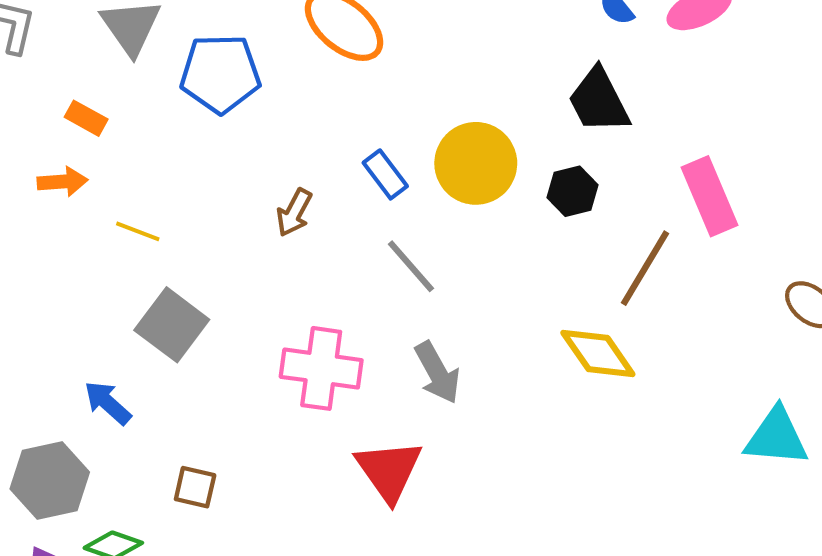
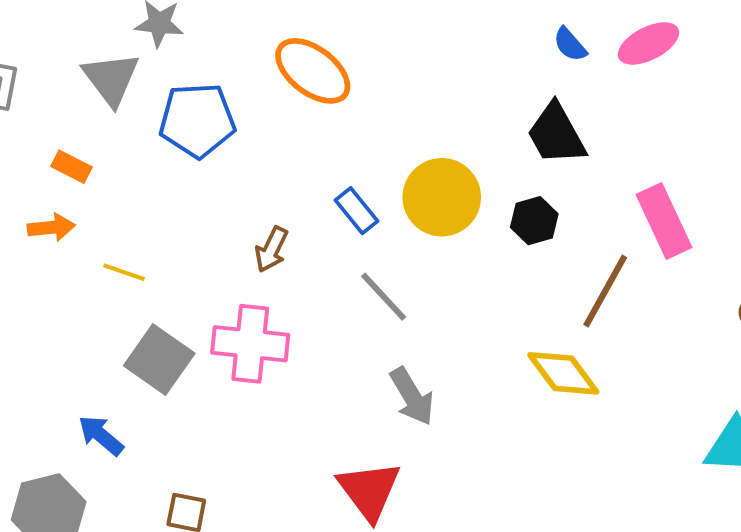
pink cross: (321, 368) -> (250, 344), moved

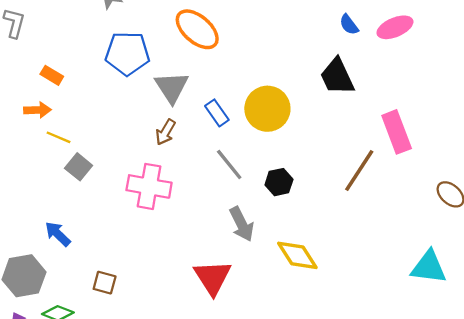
gray triangle: (111, 79) -> (172, 87), moved
black hexagon: (534, 221) -> (279, 182), moved
yellow line: (124, 272) -> (59, 137), moved
gray square: (159, 360) -> (79, 167), moved, size x0.7
yellow diamond: (563, 373) -> (297, 255), moved

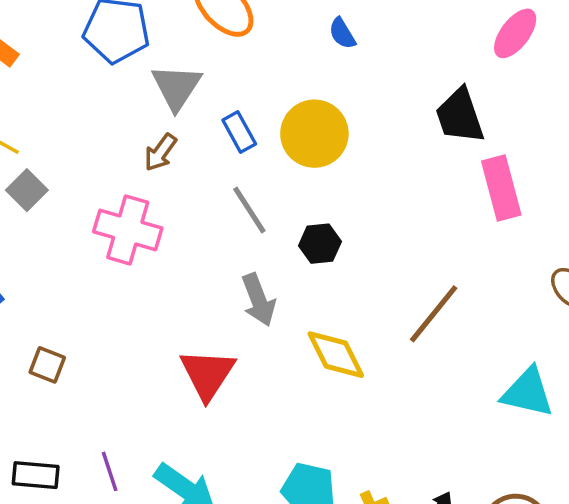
blue semicircle: (349, 25) -> (342, 33), moved
pink ellipse: (395, 27) -> (515, 33), turned -36
black trapezoid: (337, 77) -> (460, 116), moved
brown line: (359, 171) -> (434, 314), moved

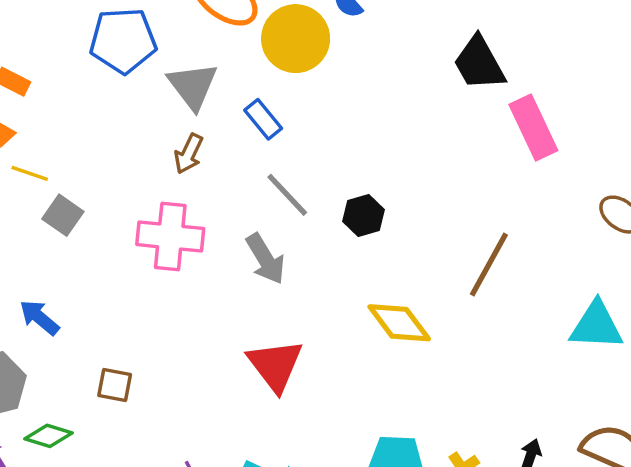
yellow circle: (314, 134) -> (296, 39), moved
gray arrow: (258, 300) -> (266, 259), moved

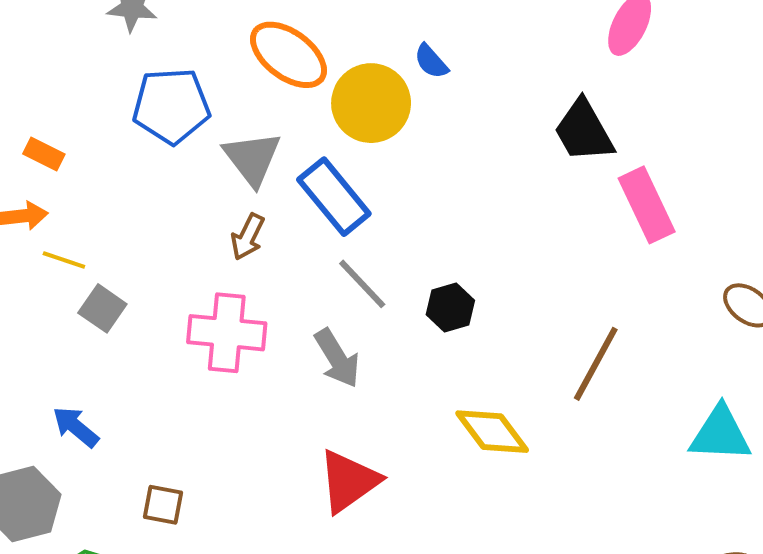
blue rectangle: (263, 119) -> (334, 197), size x1.6
red triangle: (275, 365) -> (349, 481), turned 32

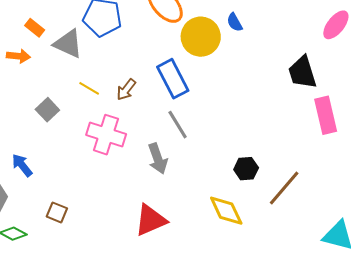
gray triangle: (252, 158) -> (68, 44), moved, turned -40
yellow line: (64, 260) -> (89, 88), moved
black hexagon: (450, 308) -> (246, 169), moved

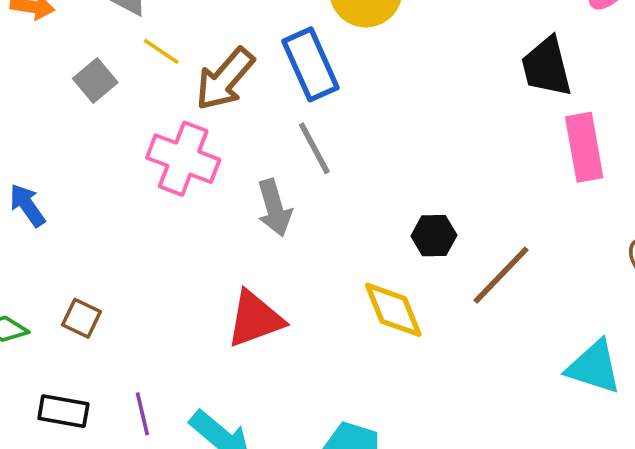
yellow line: (89, 88) -> (161, 51), moved
brown arrow: (126, 90) -> (225, 79), size x1.6
gray square: (47, 110) -> (95, 80), moved
brown square: (57, 212) -> (81, 318), moved

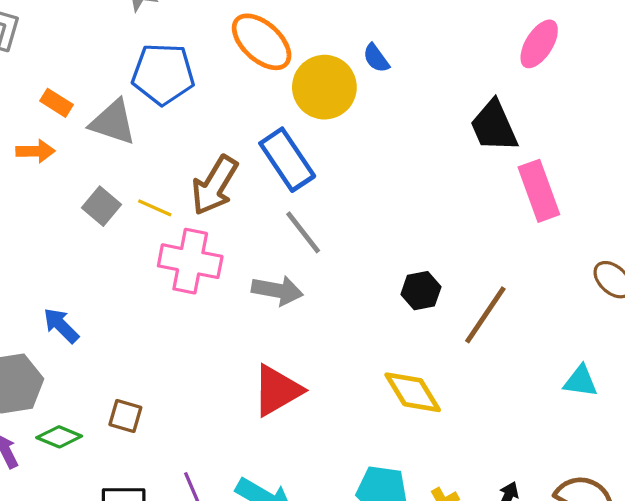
yellow line: (161, 51) -> (155, 208), moved
gray arrow: (274, 208) -> (277, 290), turned -54
yellow diamond: (393, 310) -> (413, 392), moved
cyan triangle: (594, 367) -> (581, 381), size x0.7

